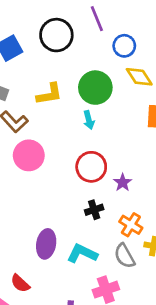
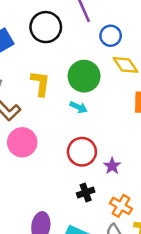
yellow L-shape: (49, 94) -> (40, 83), turned -72
cyan arrow: (89, 120) -> (79, 107), turned -48

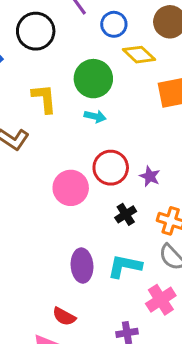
pink circle: (22, 142) -> (71, 188), moved

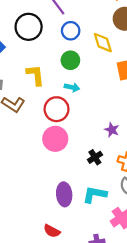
blue circle: (114, 24) -> (71, 31), moved
yellow diamond: (139, 55) -> (103, 43), turned 30
green circle: (93, 79) -> (70, 60), size x0.7
red circle: (111, 168) -> (57, 109), moved

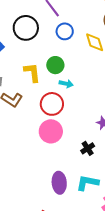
green circle: (70, 60) -> (55, 65), moved

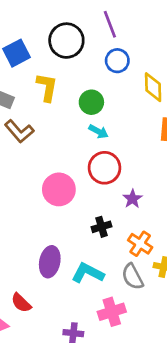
yellow L-shape: (32, 72) -> (47, 87), moved
red circle: (52, 104) -> (104, 168), moved

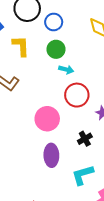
blue circle: (117, 61) -> (54, 22), moved
purple ellipse: (50, 262) -> (51, 155), moved
cyan L-shape: (88, 273) -> (83, 175), turned -30

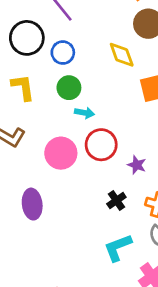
pink circle: (47, 119) -> (61, 153), moved
purple ellipse: (51, 155) -> (32, 204), moved

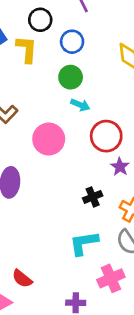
black circle: (27, 38) -> (40, 20), size x0.7
yellow L-shape: (23, 87) -> (27, 49), moved
red circle: (101, 145) -> (106, 136), moved

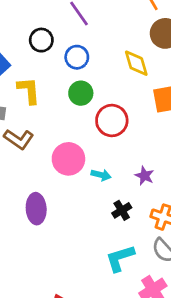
yellow L-shape: (27, 49) -> (29, 90), moved
cyan arrow: (80, 105) -> (101, 175), moved
red circle: (106, 136) -> (112, 120), moved

